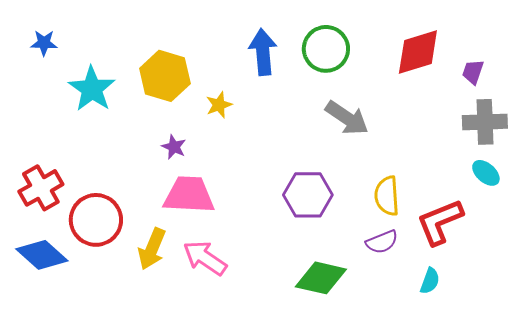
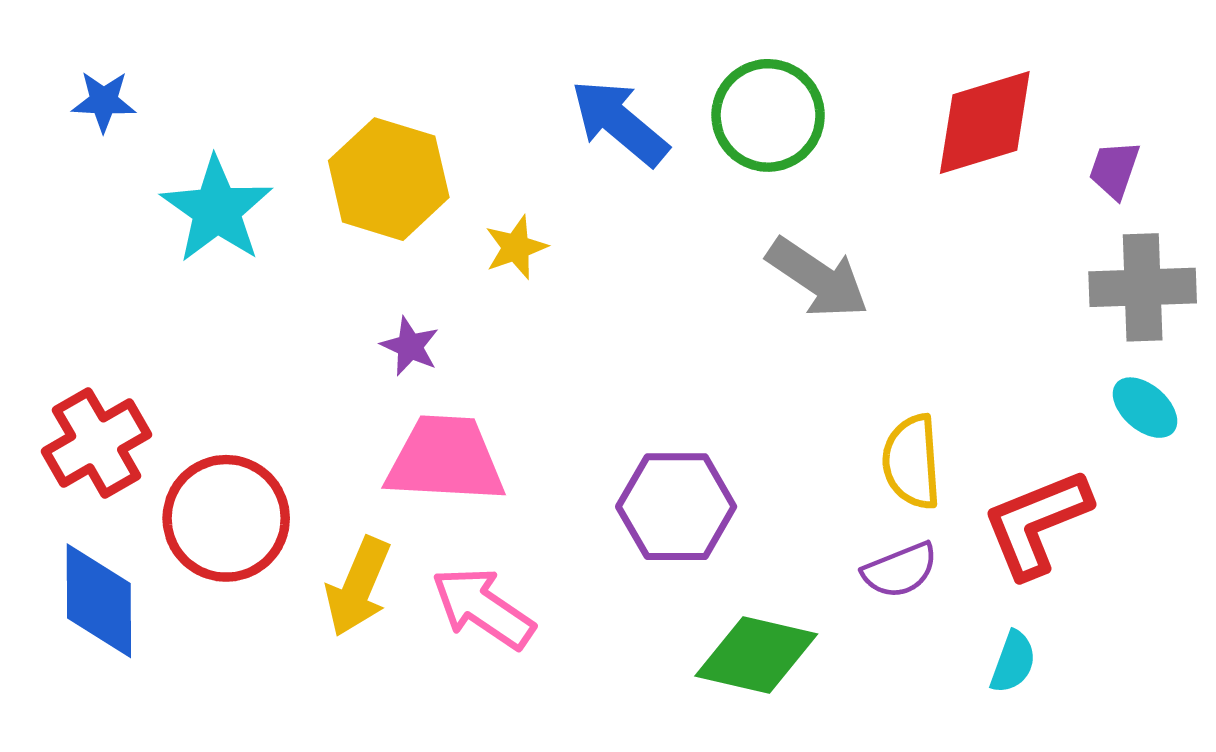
blue arrow: (263, 52) -> (620, 123), turned -45
purple hexagon: (308, 195) -> (676, 507), moved
blue diamond: (42, 255) -> (99, 601), turned 48

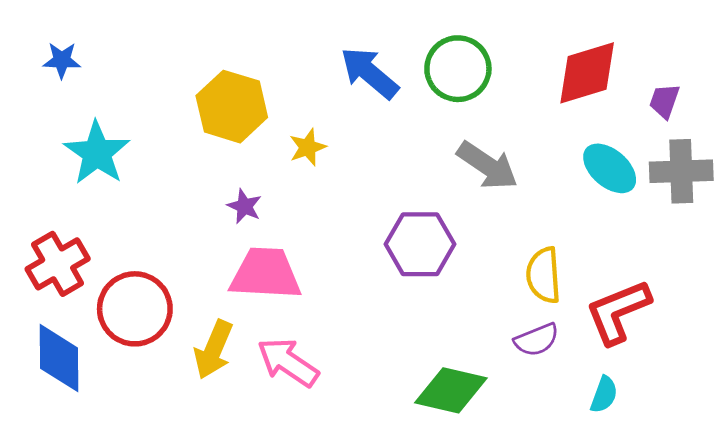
cyan star: (217, 210) -> (97, 153), moved
cyan ellipse: (1145, 408) -> (610, 168), moved, size x1.4
purple hexagon: (676, 507) -> (420, 244), moved

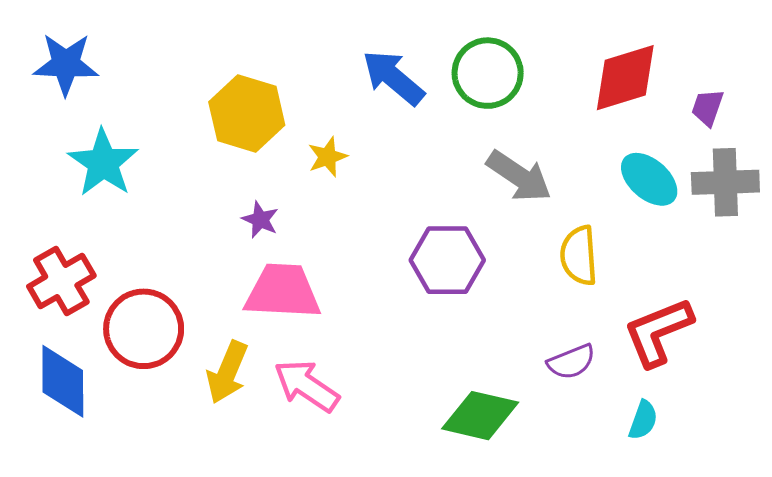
blue star: (62, 60) -> (66, 64), size x1.6
yellow semicircle: (544, 275) -> (579, 256), moved

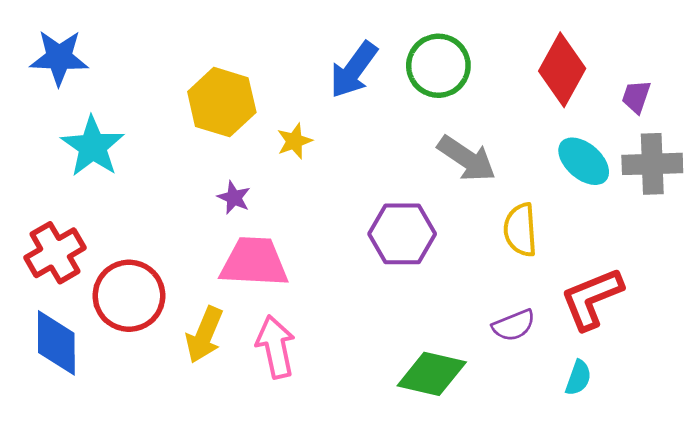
blue arrow: (393, 78) -> (354, 70), turned -94
red diamond: (625, 78) -> (562, 70), turned -44
pink arrow: (307, 386) -> (276, 347), turned 44

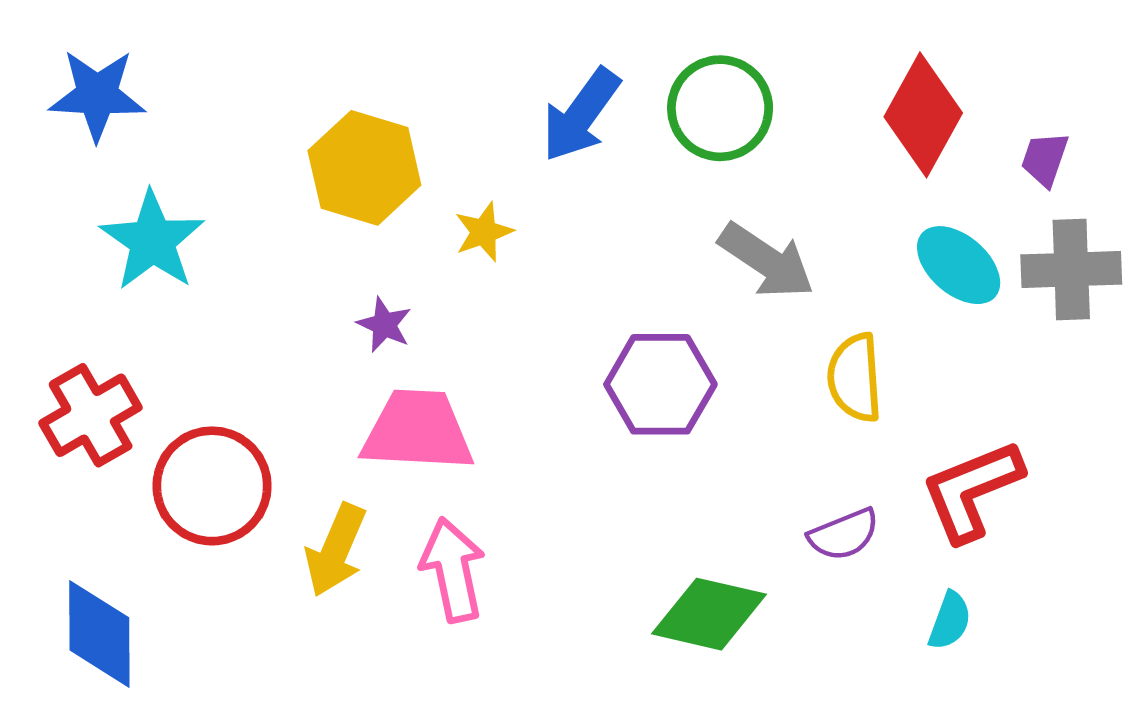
blue diamond: (56, 343) -> (99, 634), moved

